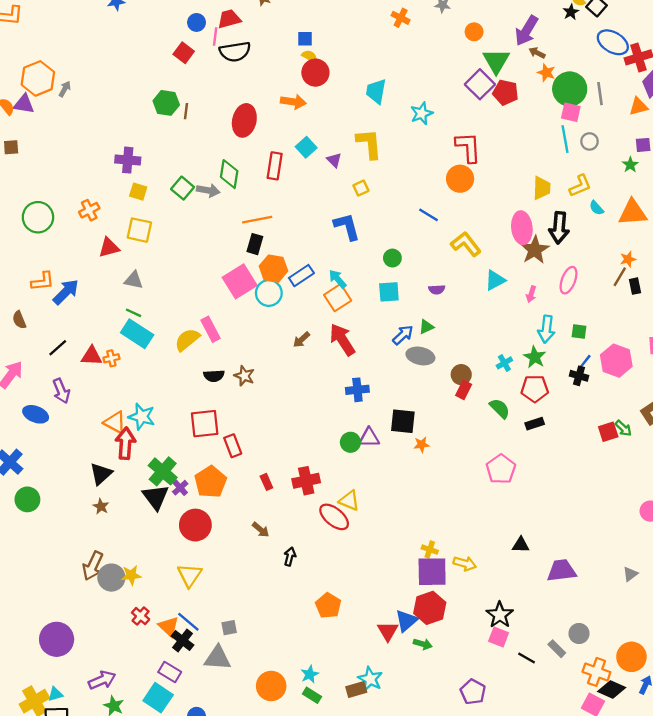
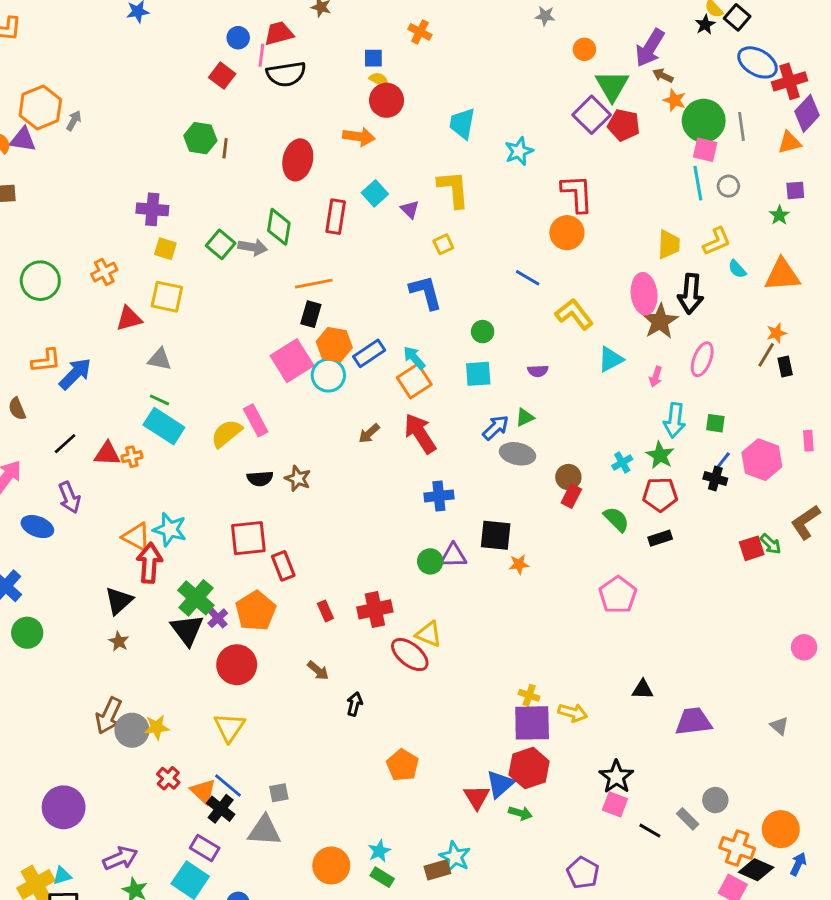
orange cross: (401, 18) -> (420, 32), moved
gray triangle: (630, 574) -> (779, 726), turned -42

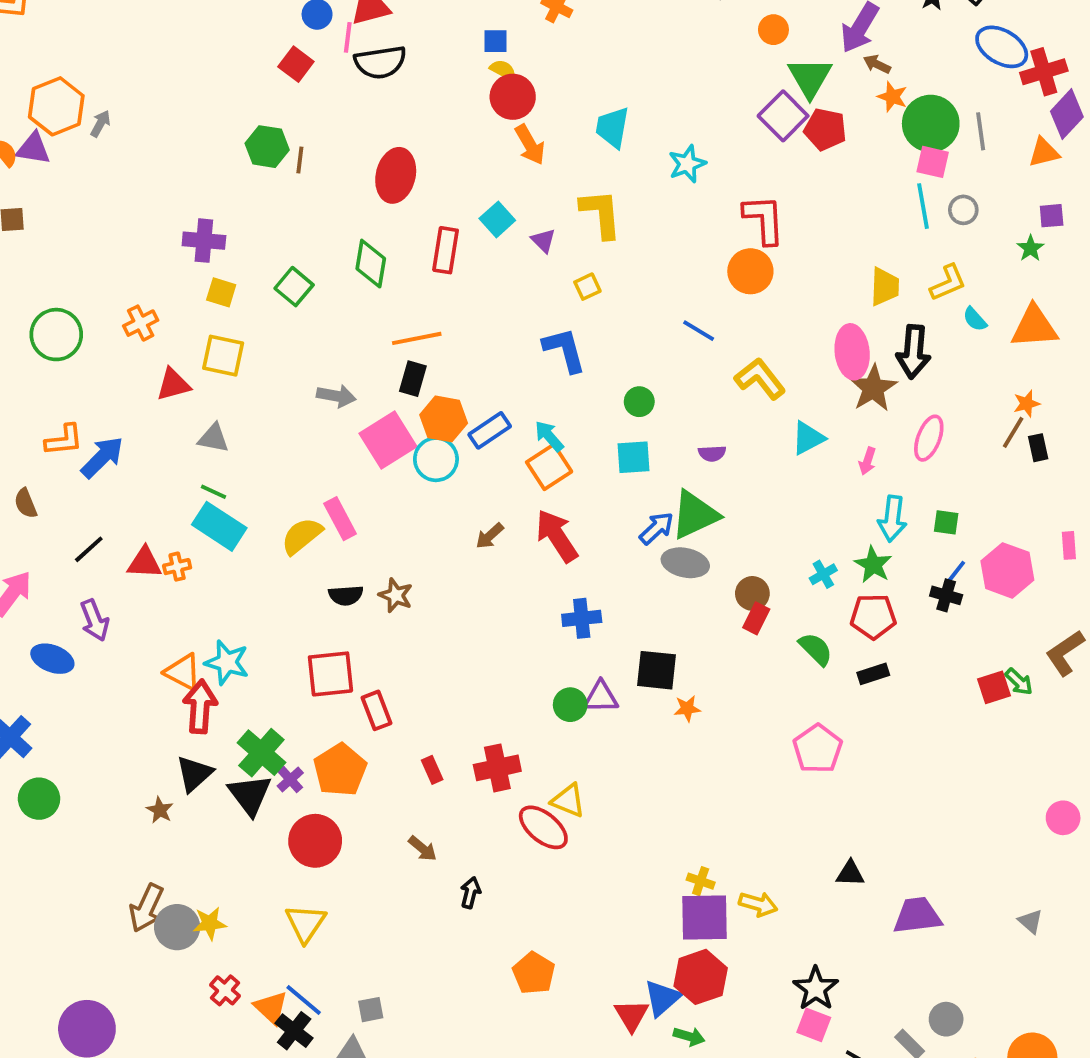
orange arrow: (359, 137) -> (530, 145), moved, turned 52
gray arrow: (253, 247) -> (336, 396), moved
green triangle: (525, 417) -> (695, 515), size x2.0
black triangle: (119, 601) -> (194, 774), moved

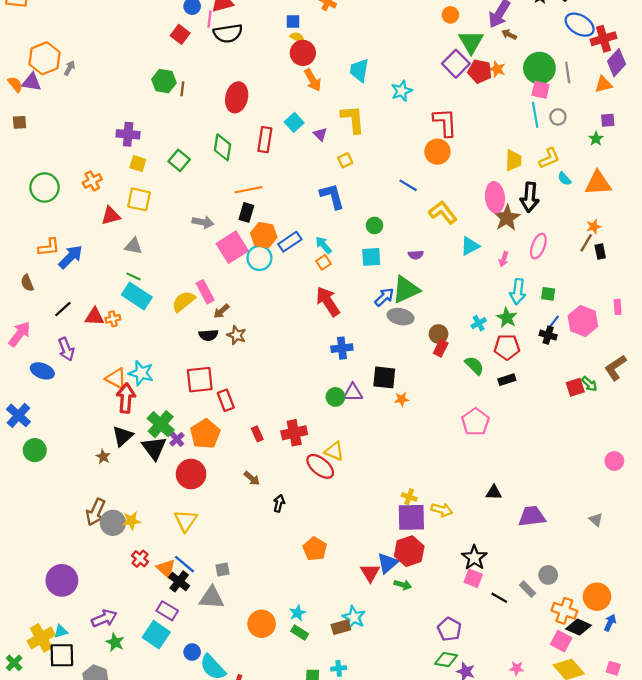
orange star: (892, 97) -> (497, 69), moved
orange square: (549, 467) -> (323, 262), size x0.6
brown arrow: (490, 536) -> (221, 311), moved

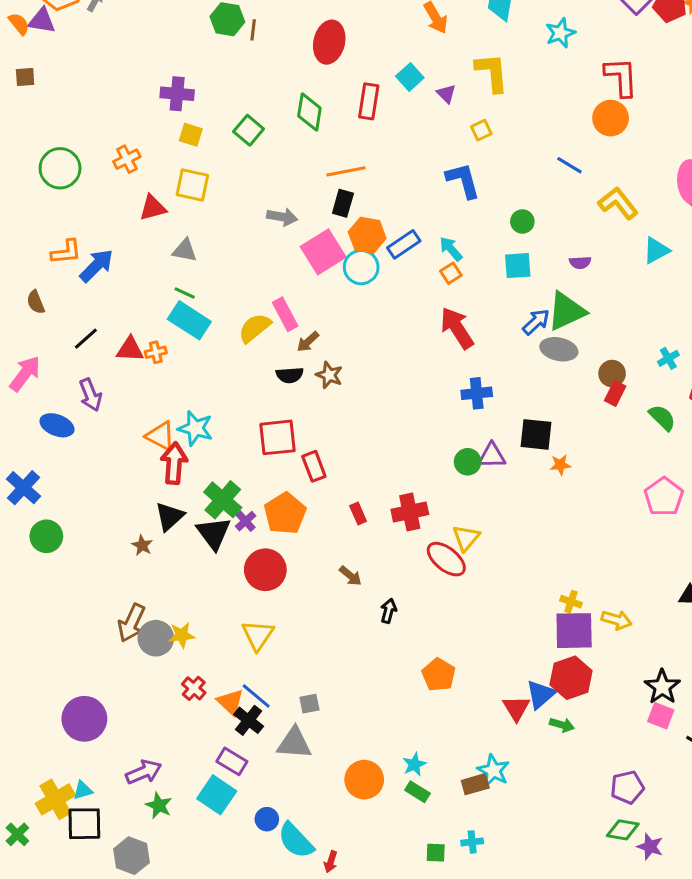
yellow triangle: (334, 451) -> (466, 538), turned 48
purple pentagon: (449, 629) -> (627, 787), turned 30

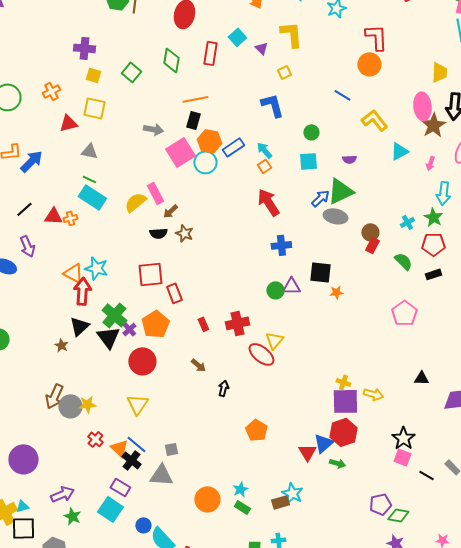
green diamond: (623, 830) -> (398, 515), moved

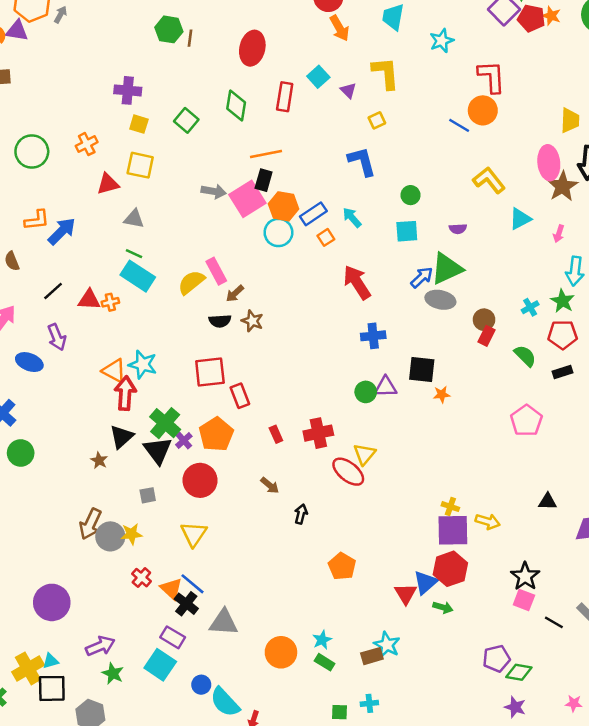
blue line: (342, 95) -> (459, 125), moved
pink square: (180, 152) -> (247, 199), moved
orange square: (264, 166) -> (326, 237), moved
gray square: (171, 449) -> (148, 495), moved

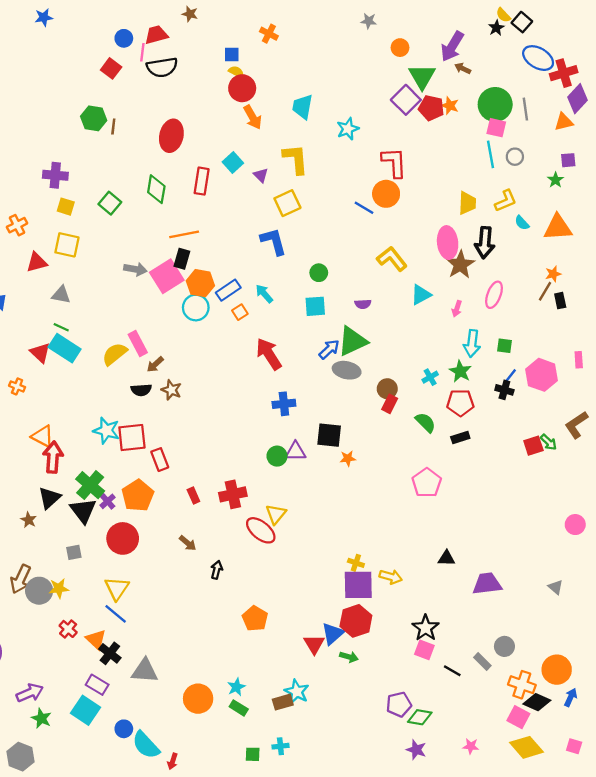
yellow square: (377, 120) -> (287, 203), size x1.6
red triangle: (89, 300) -> (40, 353), moved, turned 40
orange cross: (110, 302) -> (17, 386), moved, turned 35
cyan star: (143, 365) -> (106, 431), moved
blue line: (193, 584) -> (116, 614), moved

